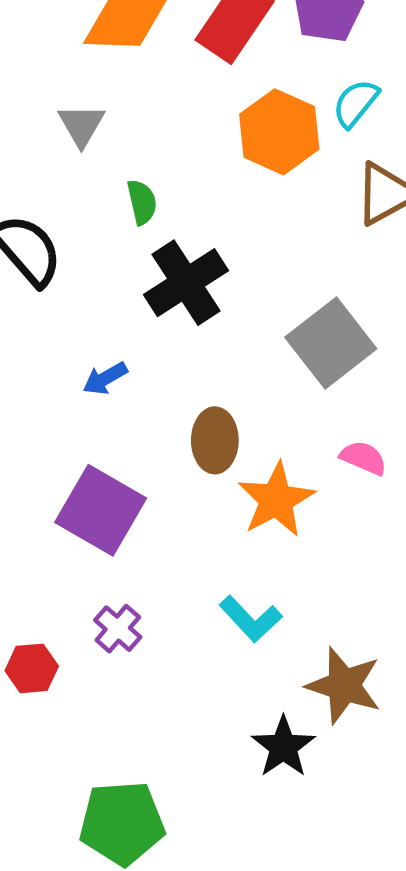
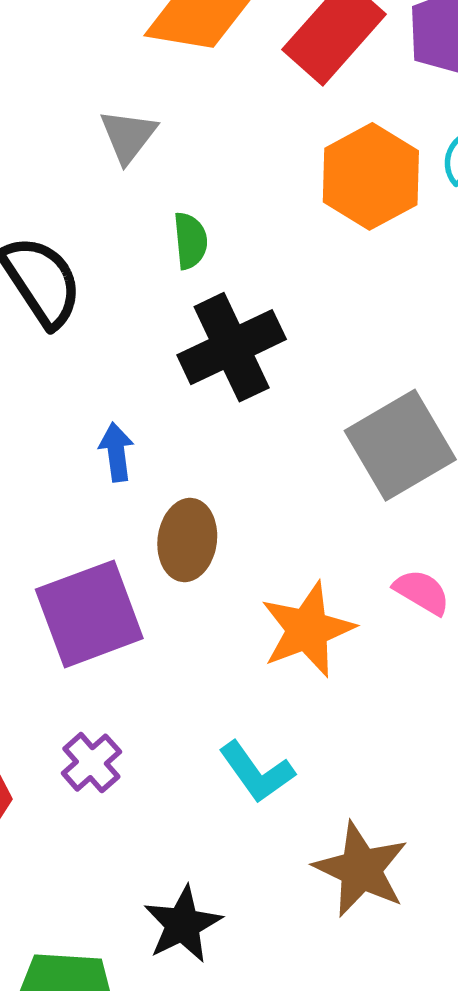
blue arrow: (105, 378) -> (116, 452), turned 105
brown ellipse: (215, 440) -> (187, 540), moved
purple square: (101, 510) -> (89, 614), turned 32
black star: (283, 747) -> (183, 924), moved

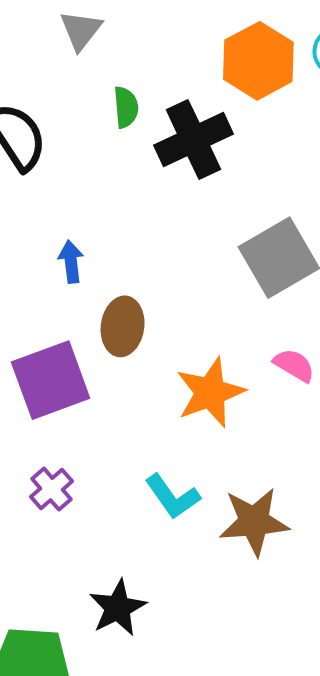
black cross: (232, 347) -> (194, 140), moved
brown star: (361, 869) -> (254, 522), moved, turned -30

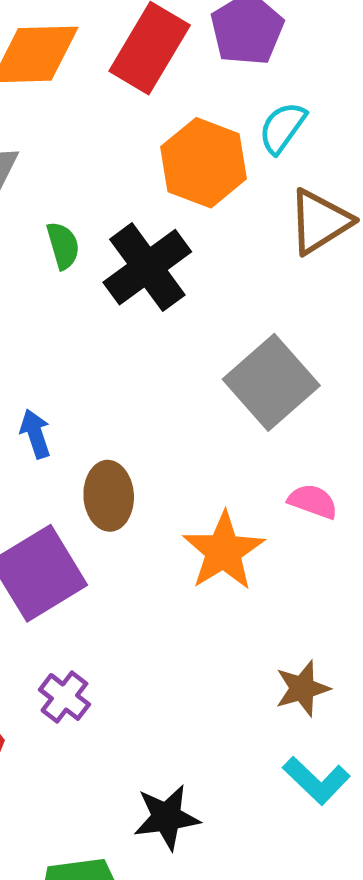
cyan L-shape: (172, 497) -> (316, 780), moved
brown star: (254, 522) -> (302, 688), size x0.7
black star: (118, 608) -> (167, 817), turned 30

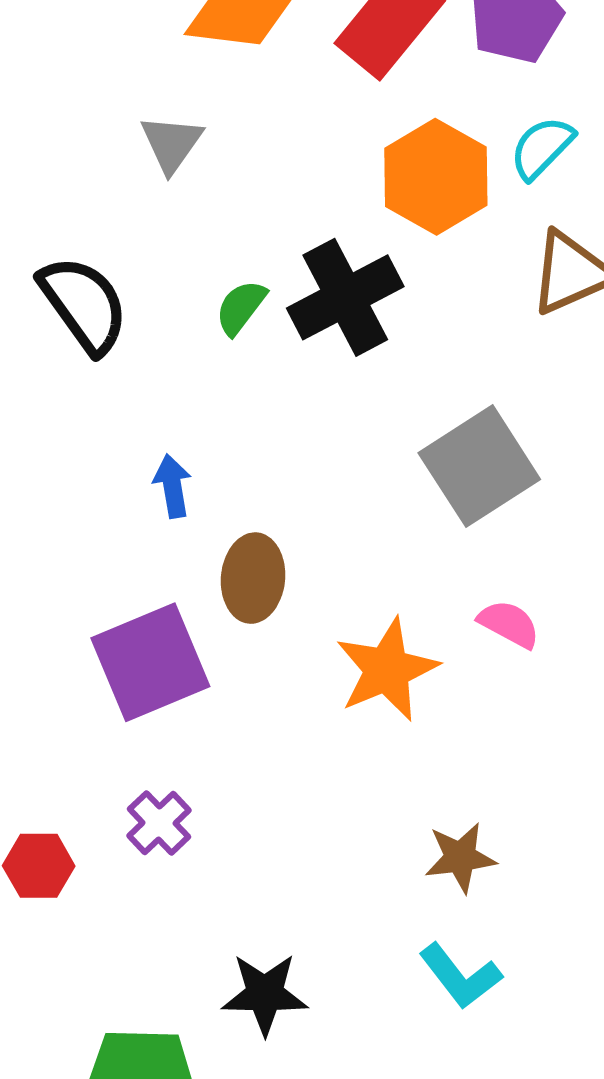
green semicircle: (63, 245) -> (241, 307), moved, turned -135

